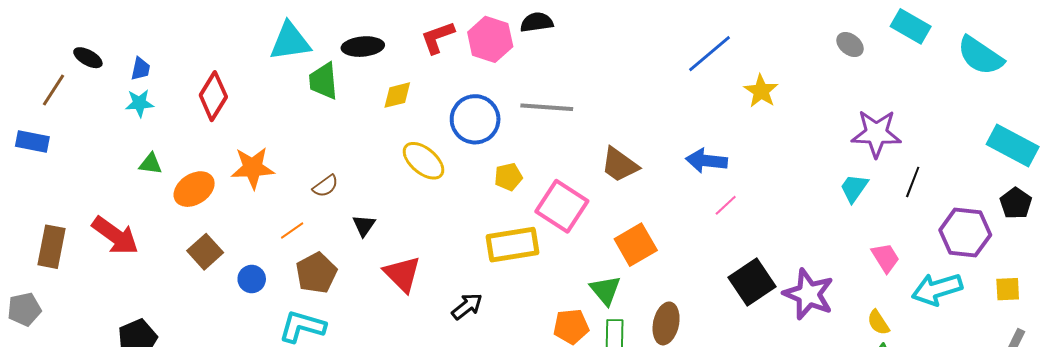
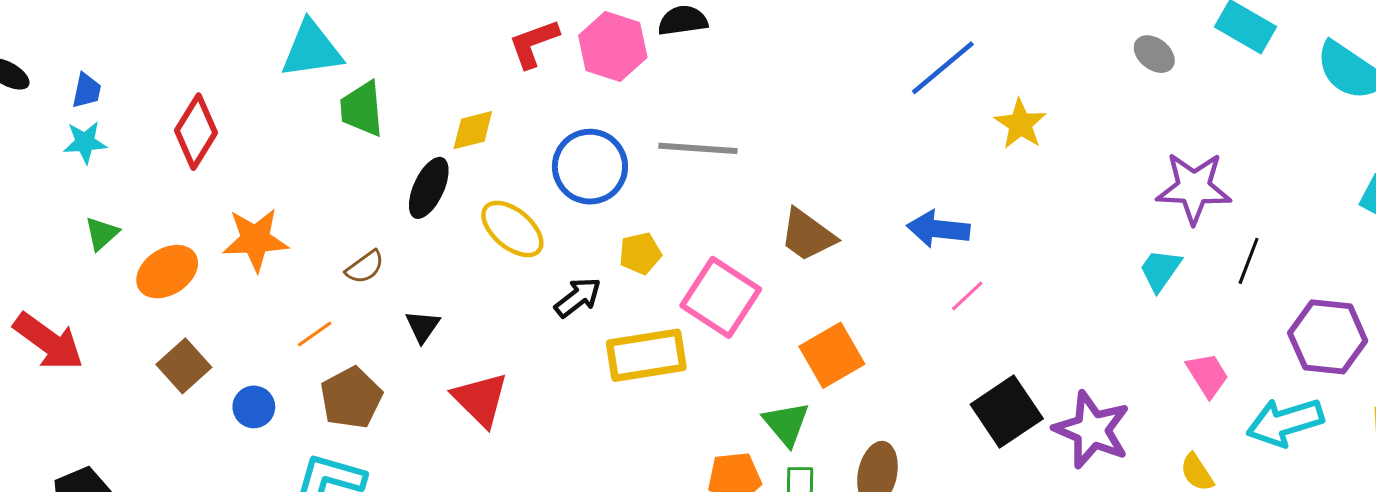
black ellipse: (363, 47) -> (429, 188), moved, turned -60
green triangle: (151, 164) -> (102, 234), turned -50
black arrow: (467, 306) -> (578, 297), moved

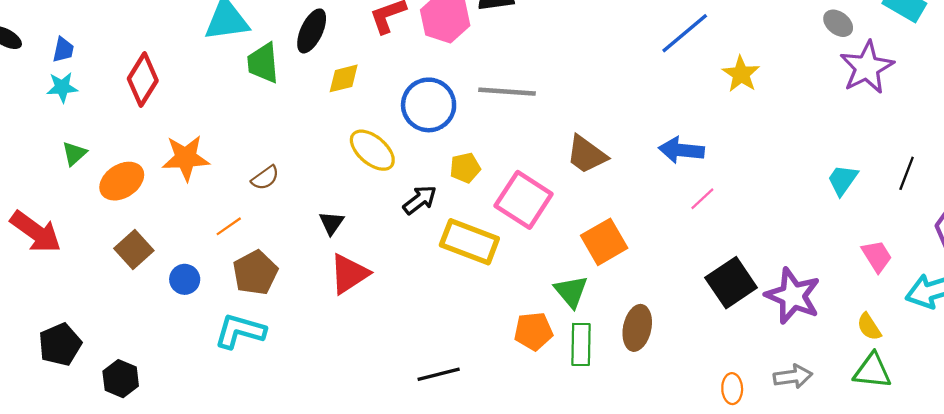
black ellipse: (429, 188) -> (312, 31), moved
purple star: (1194, 188) -> (867, 67), moved, turned -30
black triangle: (423, 326) -> (331, 223), moved
yellow rectangle: (646, 355) -> (469, 242), turned 30
red triangle: (480, 399) -> (349, 274), turned 42

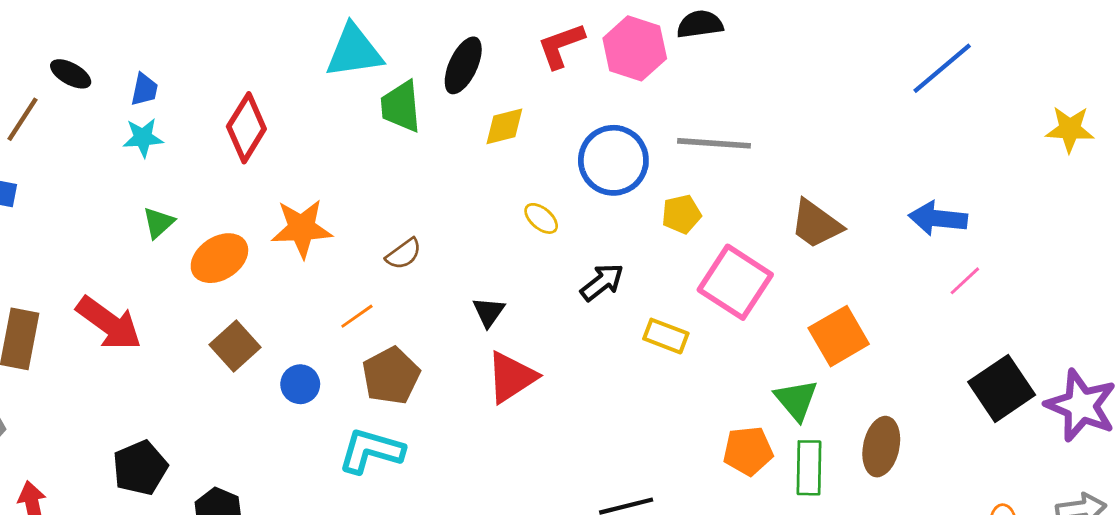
yellow star: (741, 74) -> (1070, 129), moved, turned -30
yellow ellipse: (372, 150) -> (541, 218), size x0.6
yellow pentagon: (465, 168) -> (681, 214), moved
yellow rectangle: (469, 242) -> (666, 336), size x0.6

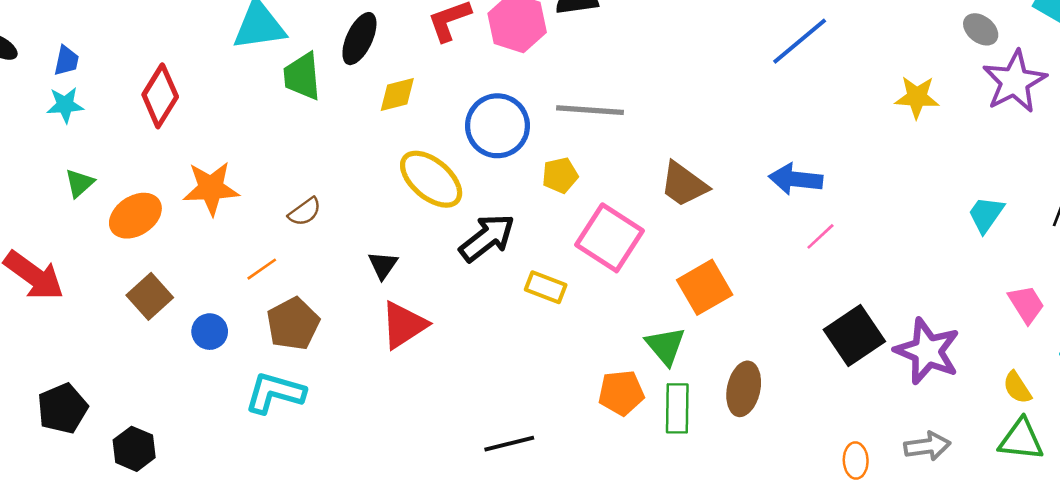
yellow ellipse: (541, 218) -> (431, 179), size x2.0
black arrow: (602, 282) -> (487, 238), size x1.4

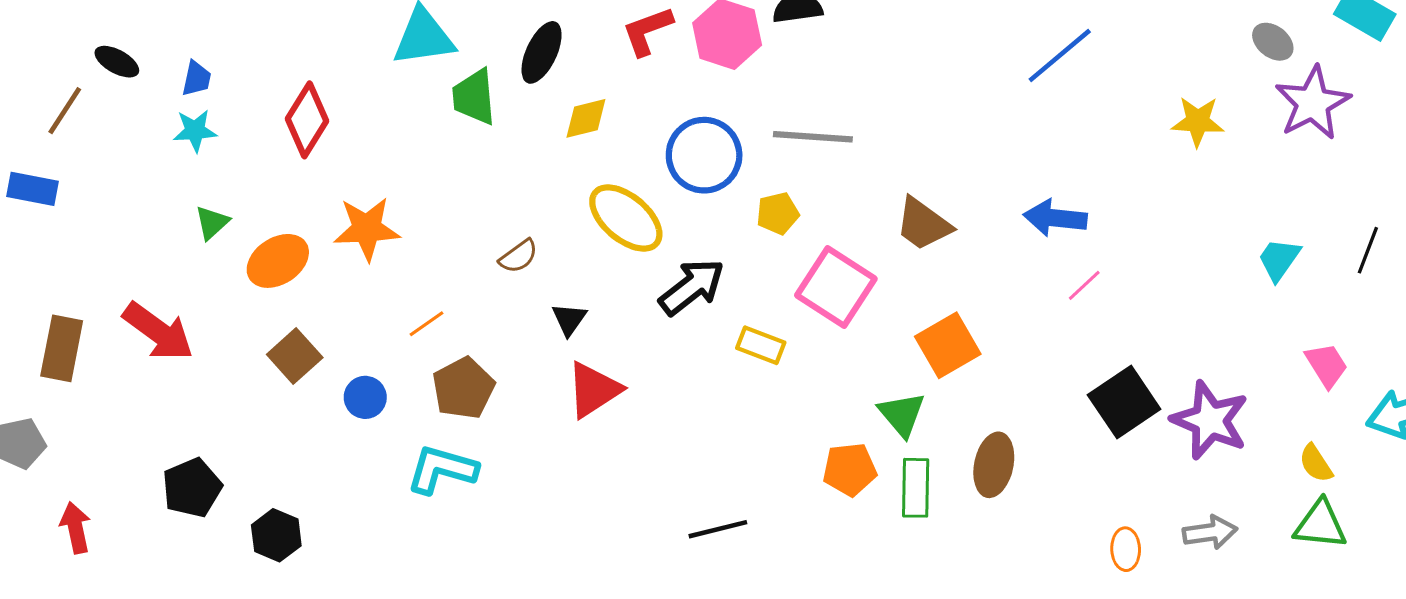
brown semicircle: (305, 212) -> (519, 256), moved

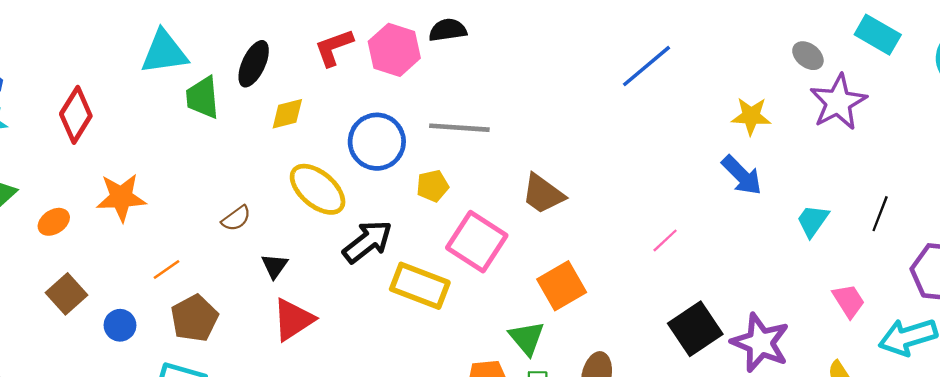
blue arrow: (1055, 218) -> (742, 175), moved, turned -141
orange ellipse: (278, 261) -> (54, 222), size x0.7
yellow rectangle: (761, 345) -> (420, 286), size x1.6

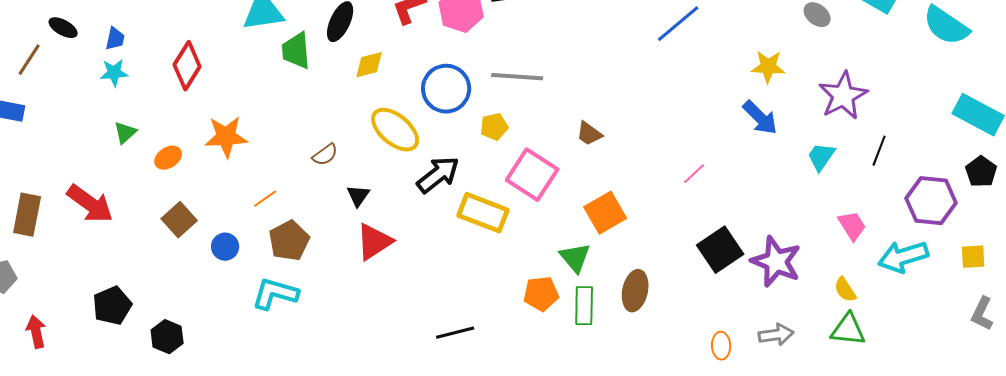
purple star: (838, 102) -> (843, 96), moved
brown trapezoid: (543, 194) -> (589, 134), size x0.7

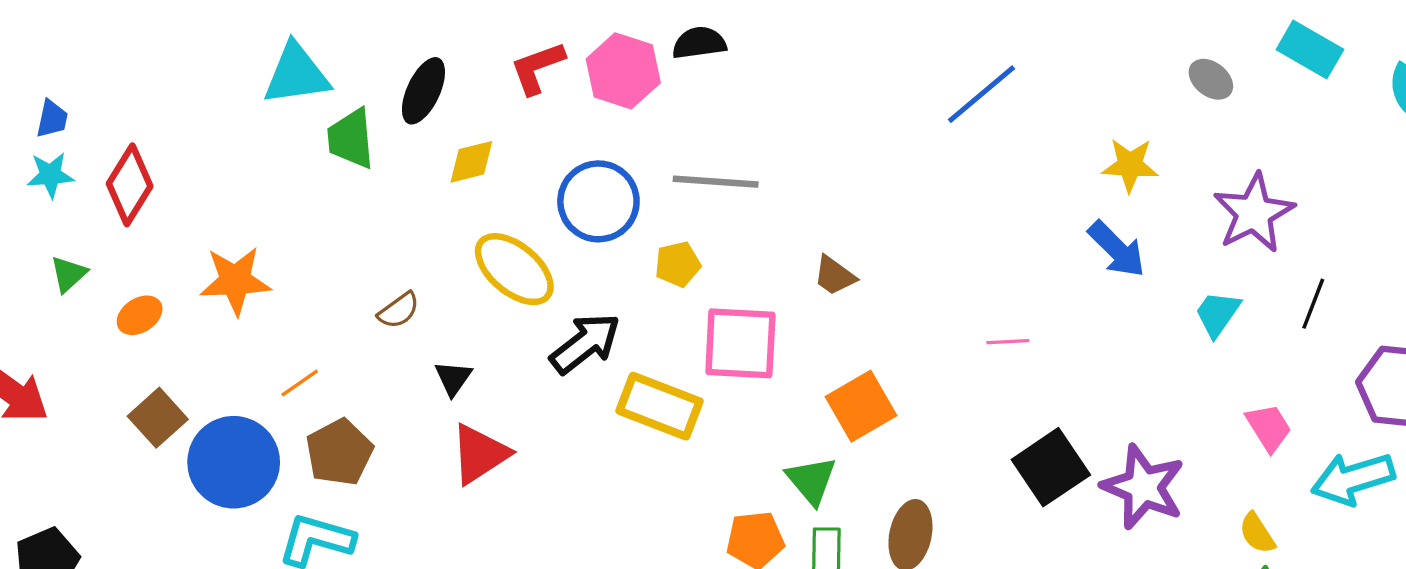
red diamond: (187, 66) -> (130, 185), moved
pink line: (694, 174) -> (1008, 342), turned 40
pink square: (532, 175) -> (740, 343), turned -30
blue circle: (225, 247) -> (234, 462), size x2.0

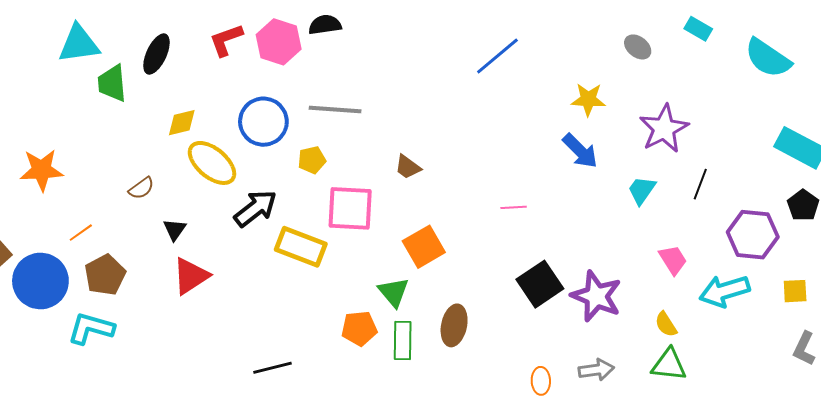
cyan rectangle: (1310, 50) -> (698, 29), size x0.7
yellow diamond: (471, 162) -> (182, 123), moved

